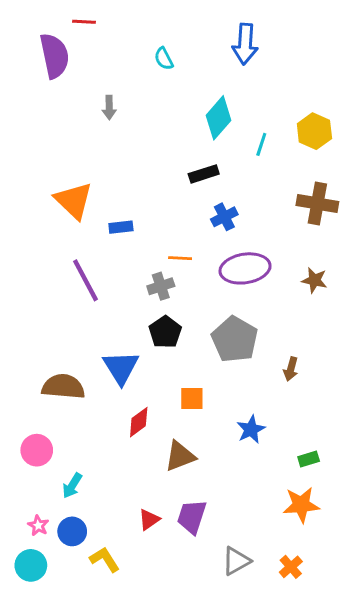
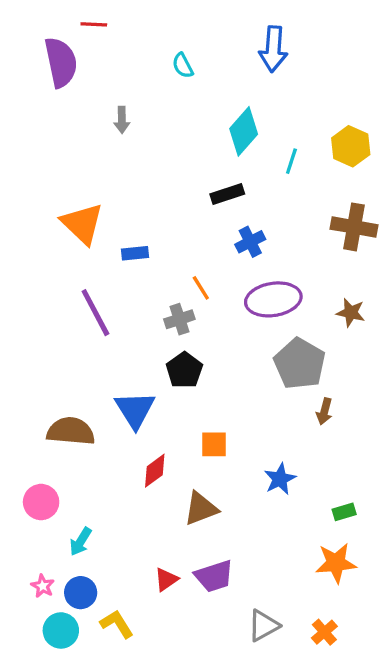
orange line: (180, 258) -> (201, 288), turned 55
gray pentagon: (235, 339) -> (300, 364), moved
purple trapezoid: (192, 517) -> (214, 576), turned -126
cyan circle: (31, 565) -> (61, 630), moved

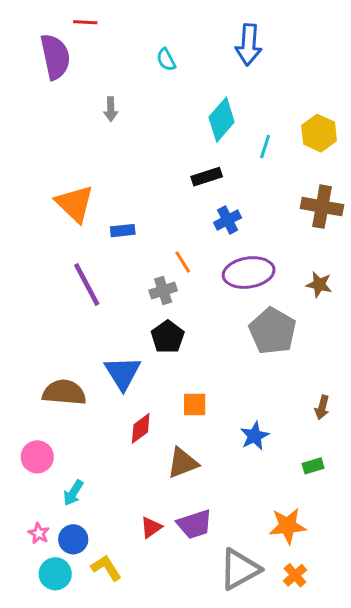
brown arrow: (324, 411) -> (322, 407), moved
orange star: (336, 563) -> (288, 526), moved
gray triangle: (263, 626) -> (240, 569), size x1.4

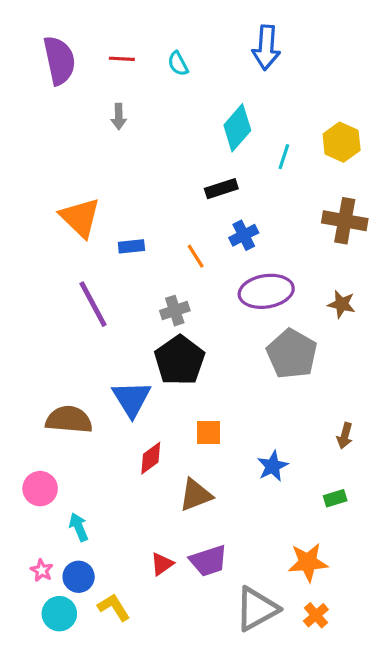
red line: (85, 22) -> (122, 59), moved
orange line: (183, 262) -> (196, 256), moved
black pentagon: (168, 337) -> (180, 360), size x1.4
cyan arrow: (73, 493) -> (79, 527), turned 125

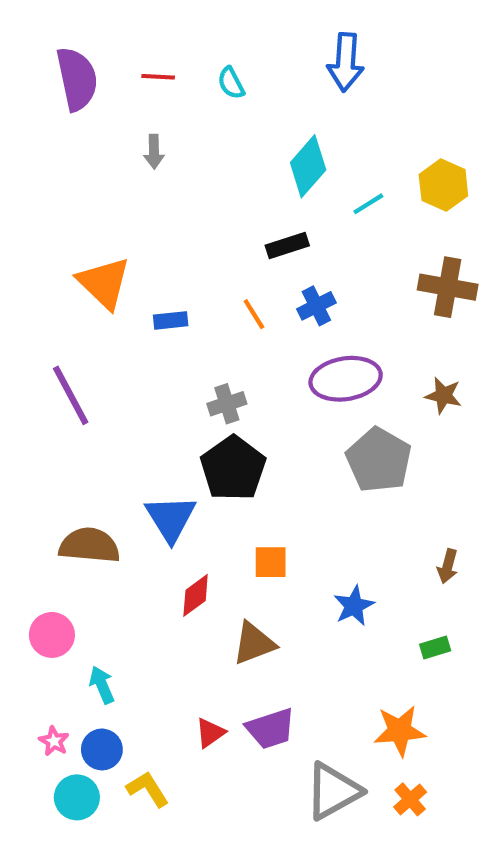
cyan line: (284, 157) -> (368, 204), turned 40
orange line: (196, 256) -> (254, 314), moved
purple line: (93, 304) -> (71, 395), moved

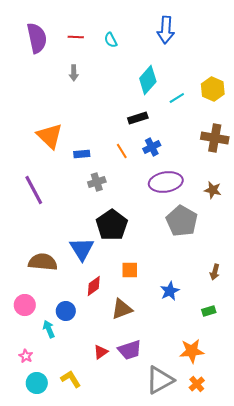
gray cross: (227, 404) -> (97, 182), moved
blue circle: (102, 749) -> (66, 311), moved

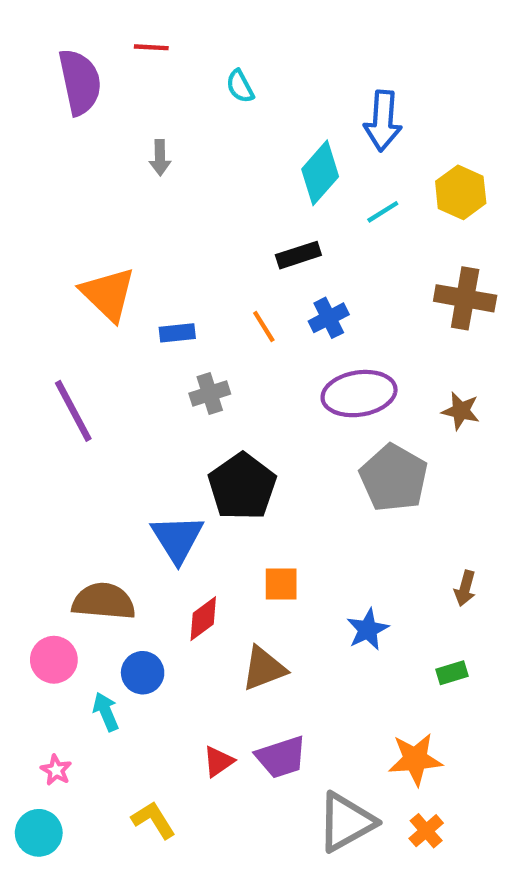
blue arrow: (166, 30) -> (383, 121), moved
red line: (76, 37) -> (151, 47), moved
brown semicircle: (43, 262) -> (104, 601), moved
cyan circle: (37, 383) -> (39, 833), moved

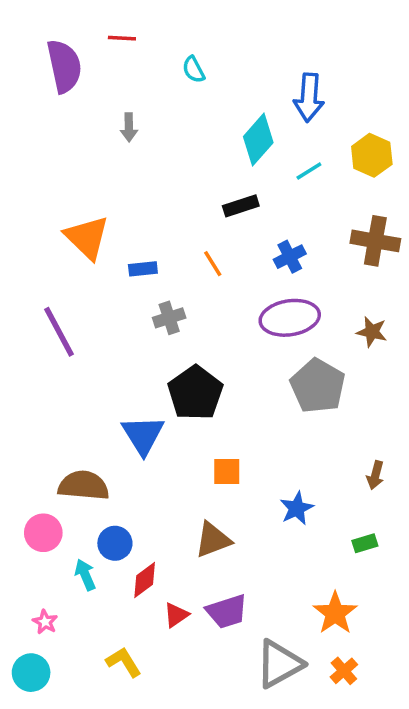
blue cross: (329, 318) -> (290, 257), moved
red diamond: (203, 619) -> (145, 580), moved
orange star: (415, 759) -> (335, 613), turned -30

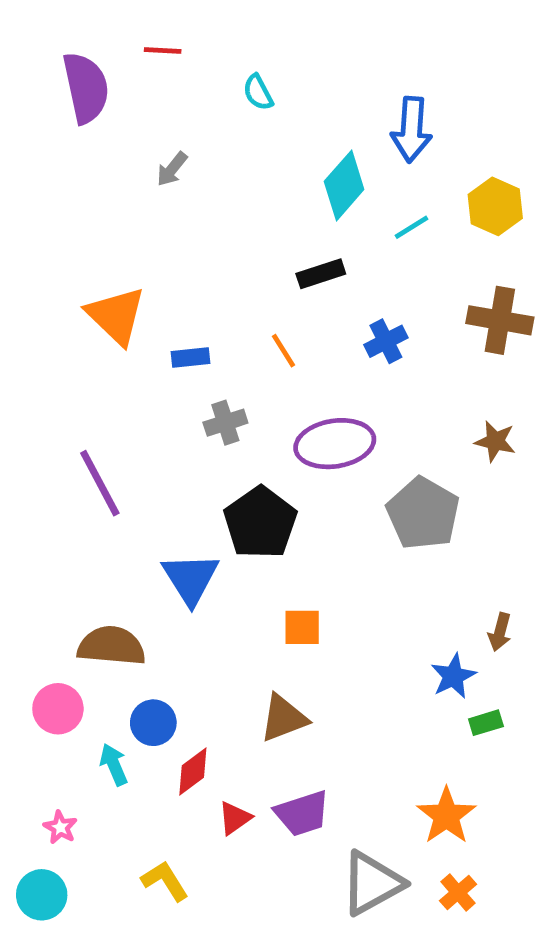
gray arrow: (129, 127) -> (172, 169), turned 40
purple ellipse: (290, 318) -> (335, 444), moved
purple line: (59, 332) -> (100, 483), moved
blue star: (297, 508) -> (453, 676), moved

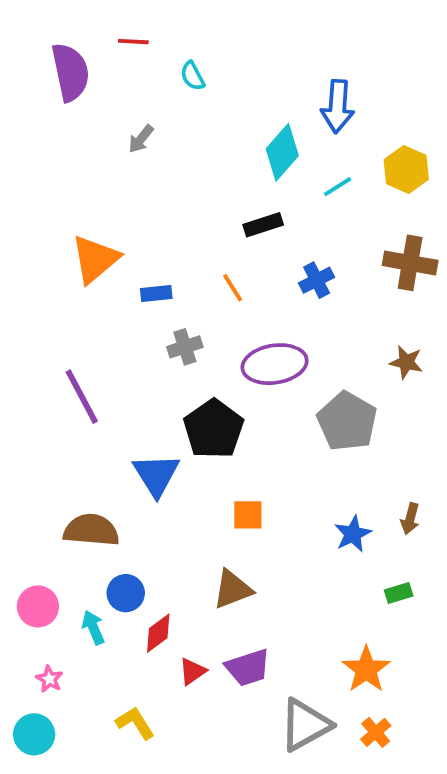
cyan semicircle: (258, 92) -> (193, 76), moved
orange triangle: (116, 316) -> (95, 259), turned 36
blue star: (453, 676) -> (353, 534), moved
pink circle: (58, 709) -> (38, 606), moved

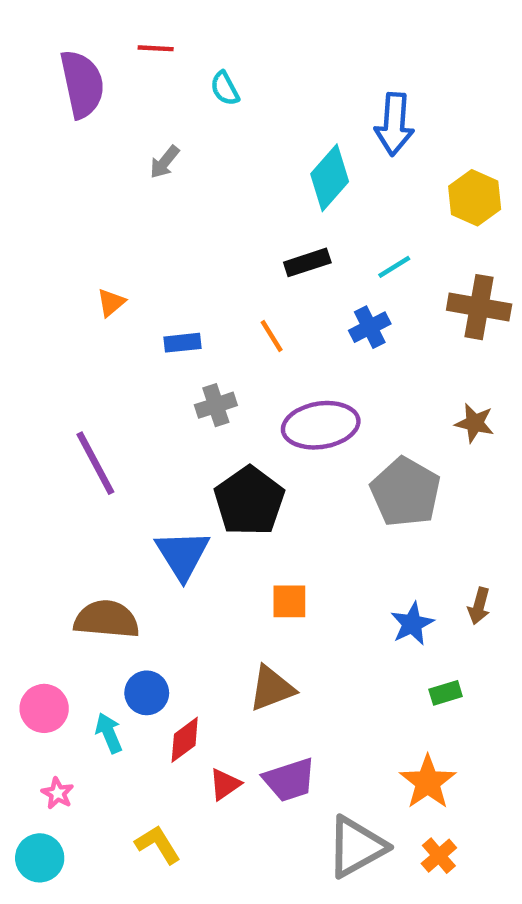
cyan line: (338, 187) -> (394, 267), moved
orange triangle: (95, 259) -> (111, 303), size x0.5
green rectangle: (399, 593) -> (446, 693), moved

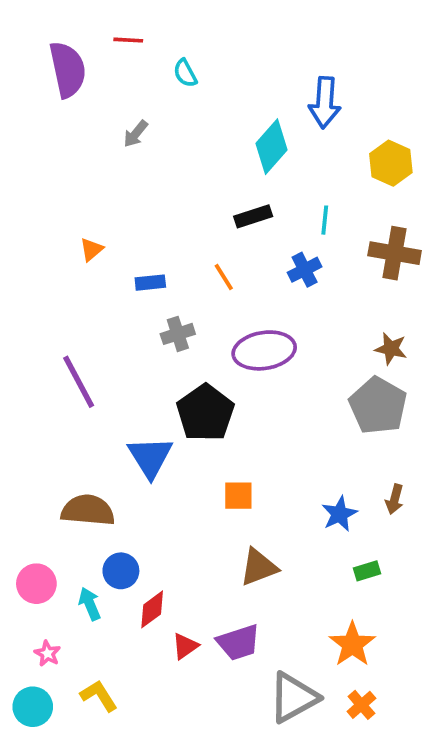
cyan line: (394, 267) -> (325, 220), turned -52
gray pentagon: (405, 492) -> (378, 406), moved
brown triangle: (272, 688) -> (259, 567), moved
yellow L-shape: (158, 845) -> (99, 696), moved

